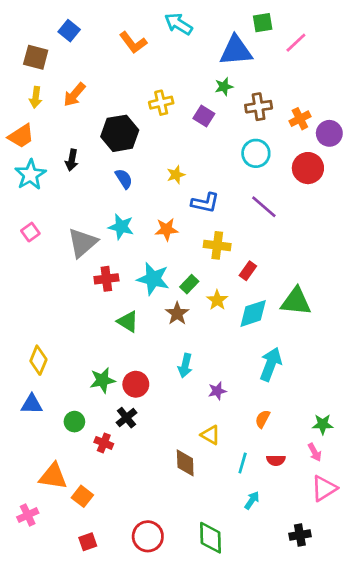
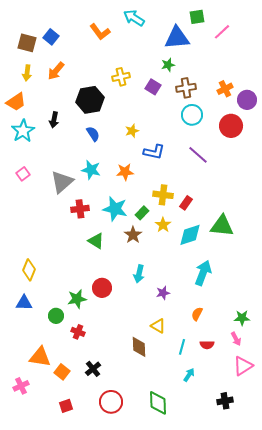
blue square: (69, 31) -> (51, 37), moved
brown cross: (259, 107) -> (186, 88), moved
yellow cross: (217, 245) -> (163, 195), moved
green star: (102, 380) -> (77, 299), moved
black cross: (126, 418) -> (93, 369), moved

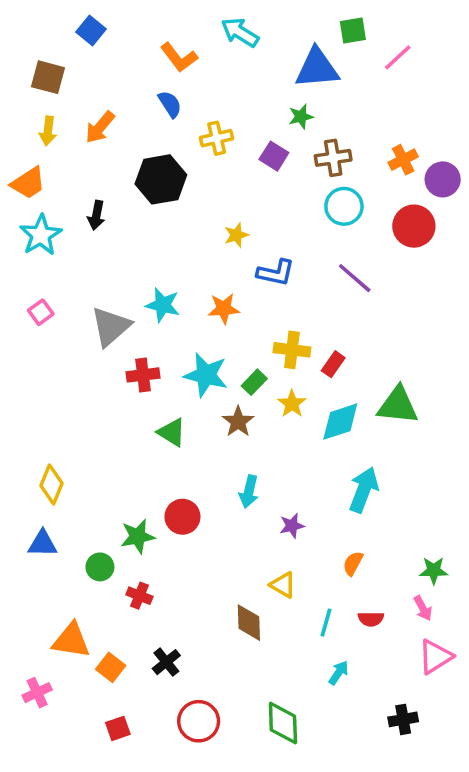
blue square: (51, 37) -> (91, 30), moved
blue semicircle: (93, 134) -> (170, 104), moved

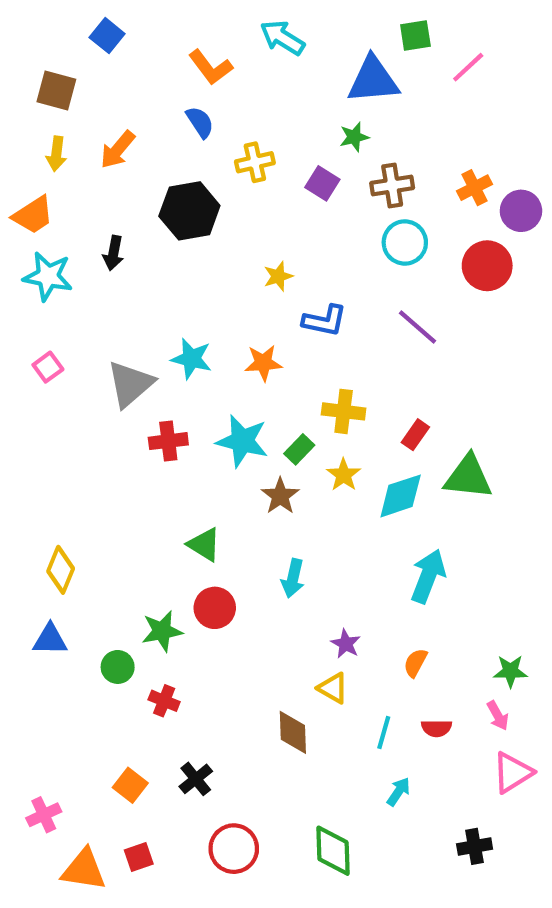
cyan star: (41, 235) -> (48, 276), turned -30
red rectangle: (333, 364) -> (415, 435), moved
green triangle: (172, 432) -> (204, 544), moved
purple star: (292, 526) -> (346, 644), moved, turned -30
orange triangle: (71, 640) -> (84, 870), moved

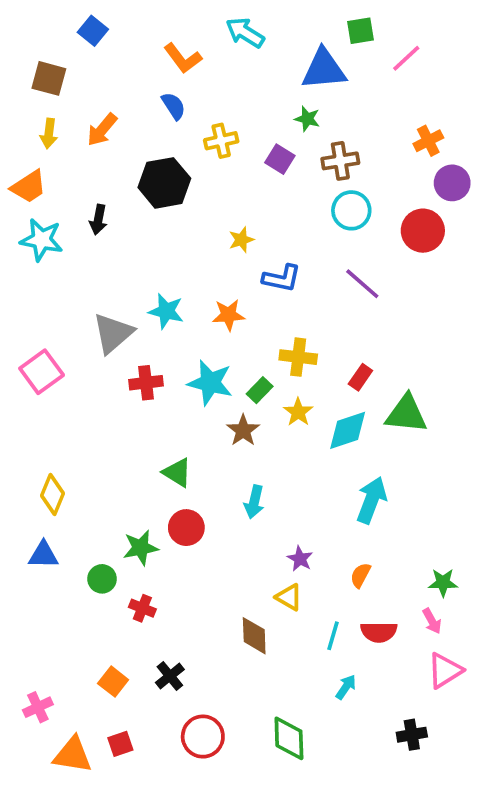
green star: (354, 137) -> (307, 119), turned 30
orange cross: (475, 188) -> (428, 141), moved
pink square: (48, 367) -> (42, 372), moved, size x1.6
red semicircle: (436, 728) -> (379, 632), size x1.4

